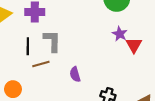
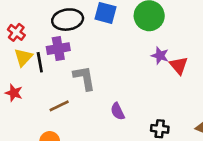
black line: (28, 46) -> (40, 62), moved
brown line: (41, 64) -> (59, 106), moved

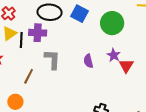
brown line: (59, 106) -> (29, 76), turned -49
purple semicircle: (118, 111) -> (88, 61), moved

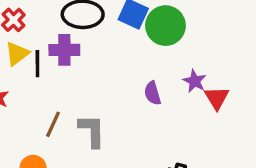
green circle: (112, 23) -> (165, 26), moved
gray L-shape: (52, 59) -> (92, 131), moved

